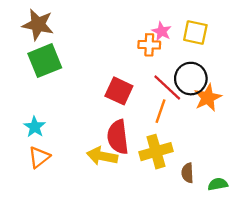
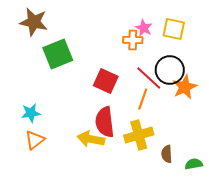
green square: (45, 61) -> (58, 54), moved
cyan star: (35, 127) -> (31, 113), turned 30

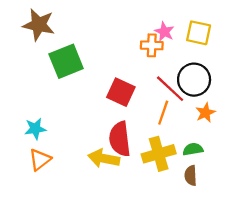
orange star: (185, 87) -> (205, 113), moved, size x0.7
green semicircle: (194, 164) -> (193, 149), moved

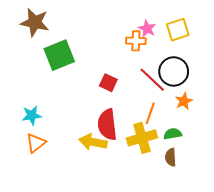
yellow square: (199, 33) -> (178, 30), turned -30
red square: (121, 92) -> (108, 83), size x0.7
orange line: (163, 113) -> (150, 113), moved

